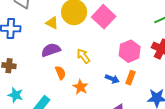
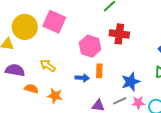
purple semicircle: (51, 50) -> (15, 70), turned 48
orange semicircle: (60, 73) -> (31, 89), turned -32

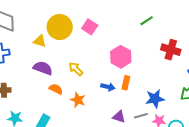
pink square: (54, 22) -> (90, 27), size x0.7
red cross: (119, 34) -> (171, 50), moved

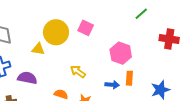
purple semicircle: (43, 68) -> (27, 78), moved

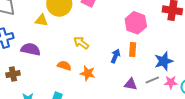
pink hexagon: (121, 53) -> (136, 23), moved
blue arrow: (112, 85) -> (115, 56), turned -72

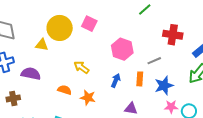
pink hexagon: (136, 23) -> (122, 49), moved
orange rectangle: (133, 50) -> (140, 79), moved
gray line: (152, 80) -> (154, 61), moved

